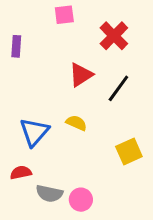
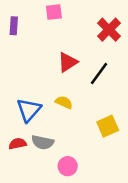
red cross: (114, 36) -> (109, 30), moved
purple rectangle: (16, 46) -> (14, 26), moved
gray semicircle: (49, 194) -> (43, 142), moved

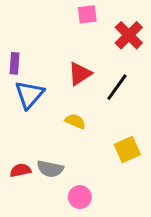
pink square: (54, 12) -> (87, 14), moved
purple rectangle: (14, 26) -> (14, 63), moved
blue triangle: (29, 110) -> (29, 95), moved

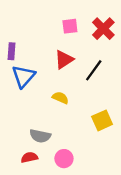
pink square: (87, 14) -> (70, 26), moved
red semicircle: (20, 170) -> (29, 157), moved

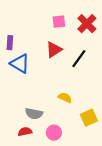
blue triangle: (23, 76) -> (20, 64), turned -40
yellow semicircle: (60, 98) -> (65, 98), moved
yellow square: (102, 120) -> (89, 118), moved

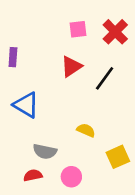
blue triangle: (20, 64) -> (26, 105), moved

